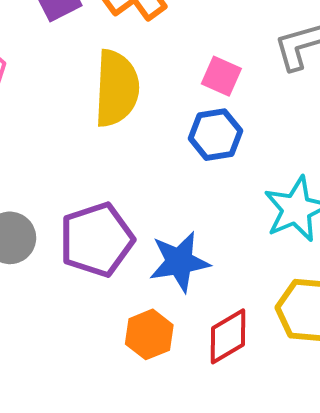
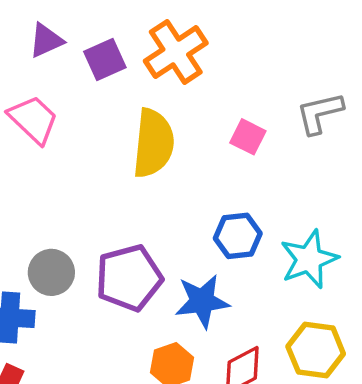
blue hexagon: (215, 135) -> (238, 236), moved

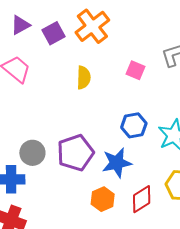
yellow semicircle: (153, 143) -> (84, 78), size x0.6

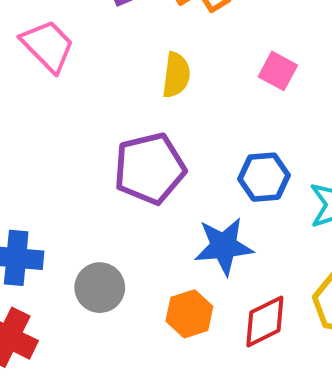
gray circle: (32, 153) -> (100, 288), moved
purple pentagon: (75, 153) -> (150, 169), moved

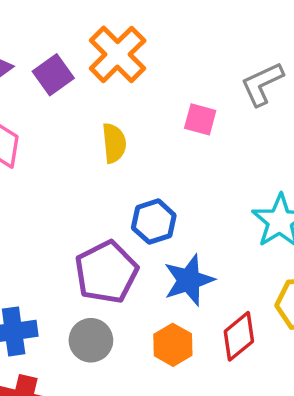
purple pentagon: (150, 169) -> (106, 272), moved
blue hexagon: (264, 177) -> (154, 222), moved

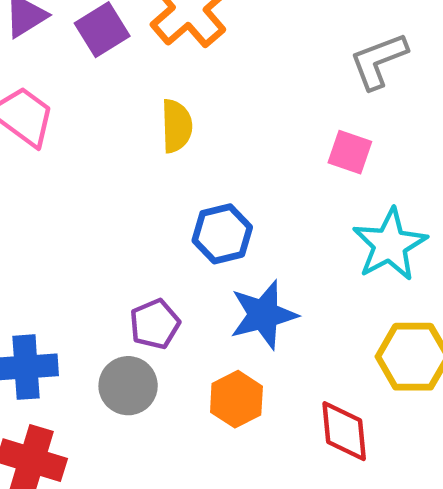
pink square: (200, 119) -> (350, 152), moved
purple pentagon: (106, 272) -> (155, 324), moved, size x0.6
red diamond: (239, 336) -> (344, 431), moved, turned -60

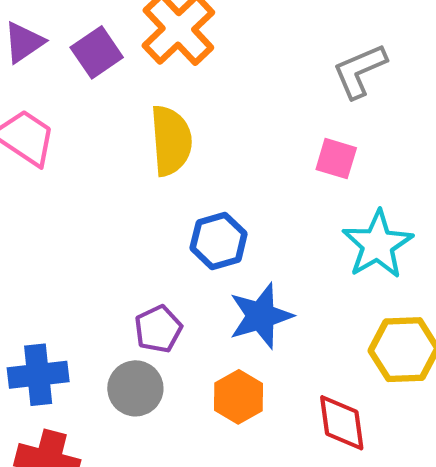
yellow semicircle: (177, 126) -> (171, 141), size x1.4

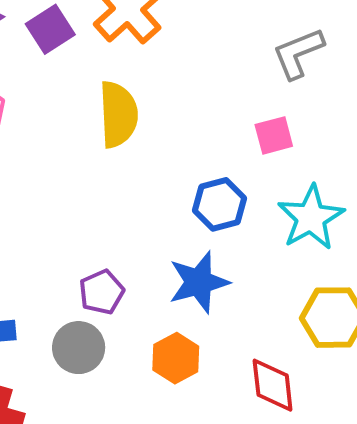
pink square: (336, 159) -> (274, 135), turned -33
blue hexagon: (219, 241) -> (219, 204), moved

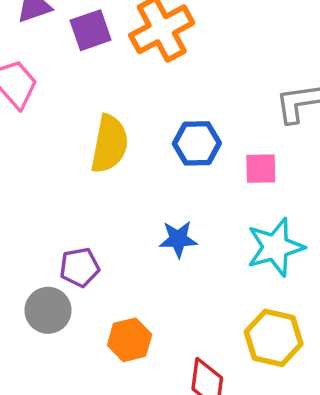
yellow semicircle: (118, 114) -> (109, 144), moved
blue hexagon: (219, 204) -> (197, 143), moved
blue star: (199, 282) -> (178, 239), moved, size x0.7

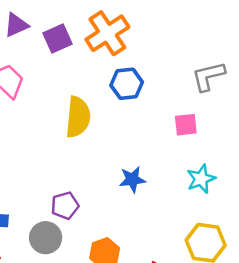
blue hexagon: (197, 143) -> (127, 84), moved
cyan star: (275, 247) -> (201, 179), size x0.7

